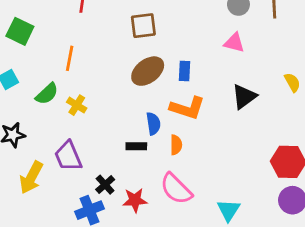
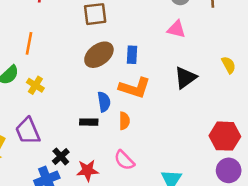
pink semicircle: (176, 189) -> (124, 160), size x0.7

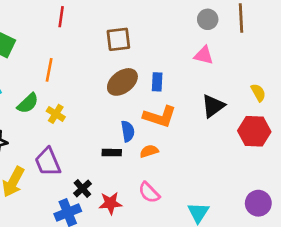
orange semicircle: (124, 121) -> (149, 151), turned -108
red hexagon: (225, 136) -> (254, 131), moved

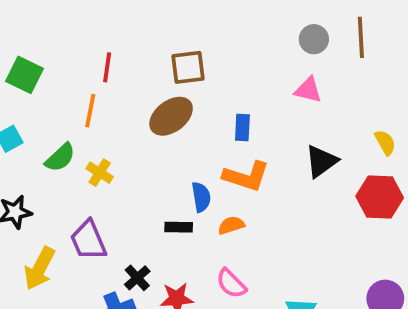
red line: (61, 17) -> (107, 67), moved
brown ellipse: (122, 82) -> (171, 116), moved

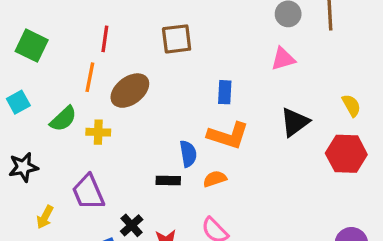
pink triangle: (308, 90) -> (283, 59), turned -30
brown ellipse: (171, 116) -> (130, 91), moved
yellow cross: (100, 173) -> (98, 132), turned -30
yellow arrow: (40, 268) -> (45, 217), size x0.6

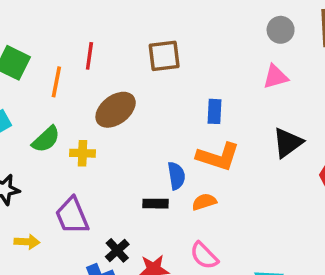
orange line: (90, 77) -> (56, 82), moved
yellow arrow: (45, 217) -> (27, 242), turned -115

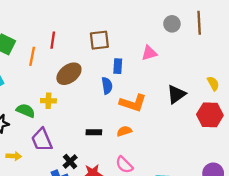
pink triangle: (275, 77) -> (149, 53), moved
blue rectangle: (215, 111) -> (118, 66), moved
green semicircle: (46, 139) -> (26, 111), moved, turned -114
blue semicircle: (176, 176) -> (107, 86), moved

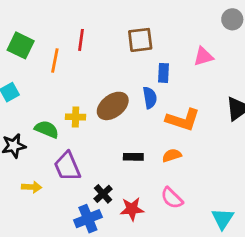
brown ellipse: (69, 74) -> (113, 106), moved

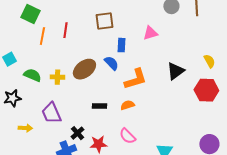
red line: (81, 40) -> (65, 30), moved
green square: (21, 45) -> (30, 14), moved
blue semicircle: (150, 98) -> (111, 63), turned -35
orange L-shape: (183, 120) -> (135, 79), turned -35
green semicircle: (47, 129) -> (32, 75), moved

